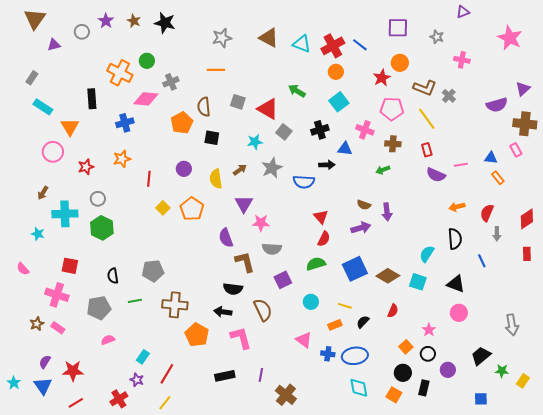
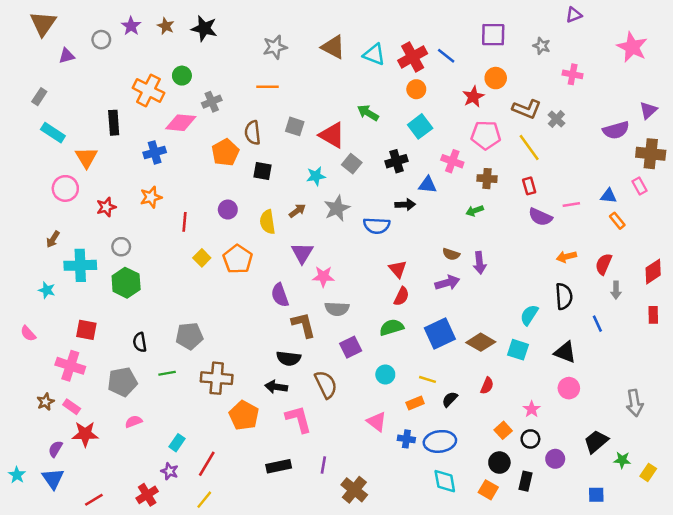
red star: (73, 371) -> (85, 434), moved

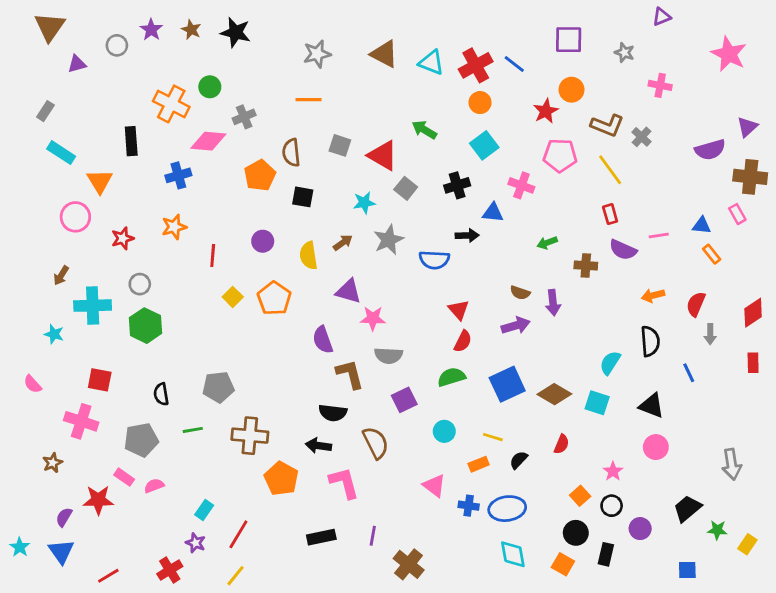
brown cross: (487, 179) -> (586, 266), moved
purple triangle: (302, 253) -> (348, 291), turned -45
pink rectangle: (72, 407) -> (124, 477), moved

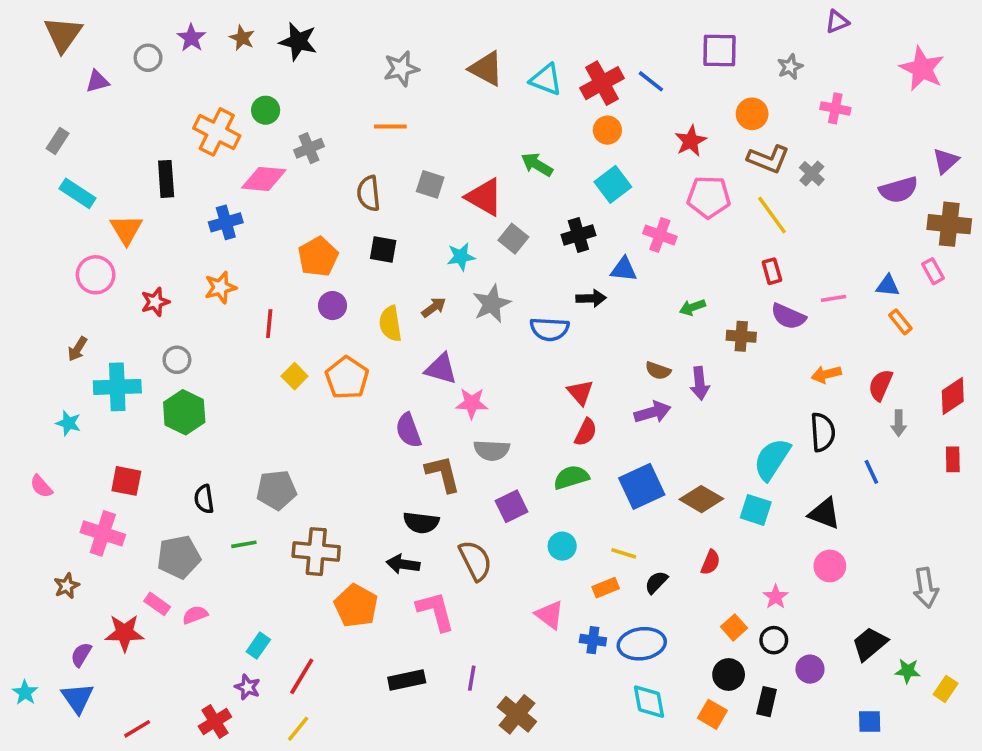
gray star: (624, 52) -> (790, 67), turned 30
orange circle: (572, 90) -> (752, 114), moved
orange pentagon: (260, 175) -> (318, 257), moved
cyan semicircle: (610, 363) -> (772, 459), size x1.4

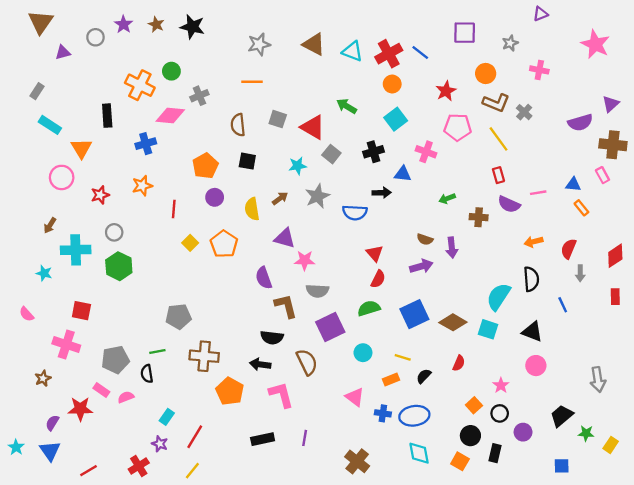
black semicircle: (204, 499) -> (147, 374), moved
purple square: (512, 506) -> (330, 327), size x1.4
brown cross: (517, 714) -> (357, 461), moved

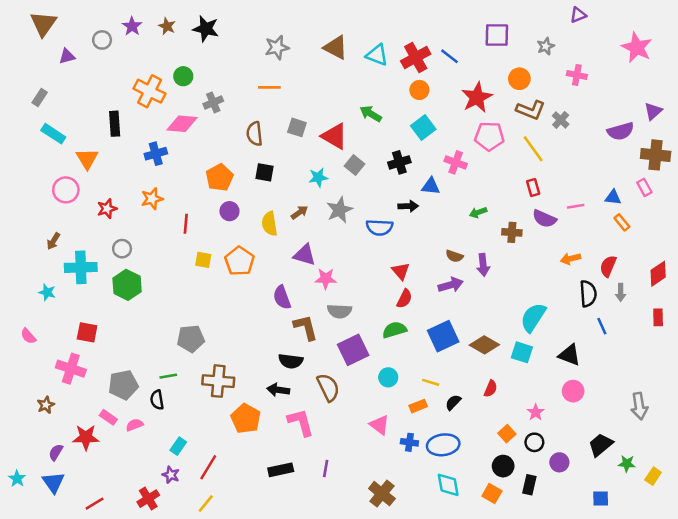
red star: (446, 91) -> (477, 97), size x1.4
yellow square: (190, 243) -> (203, 260), turned -35
black semicircle: (531, 279) -> (588, 294), moved

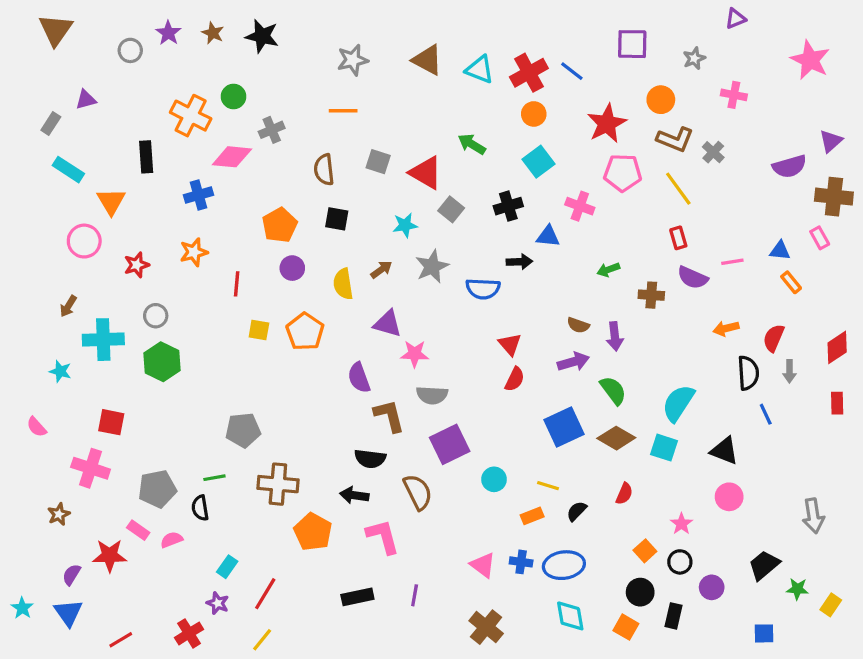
purple triangle: (67, 56) -> (86, 100), moved
green semicircle: (394, 330) -> (613, 390), moved, turned 70
pink triangle: (379, 425) -> (483, 565), moved

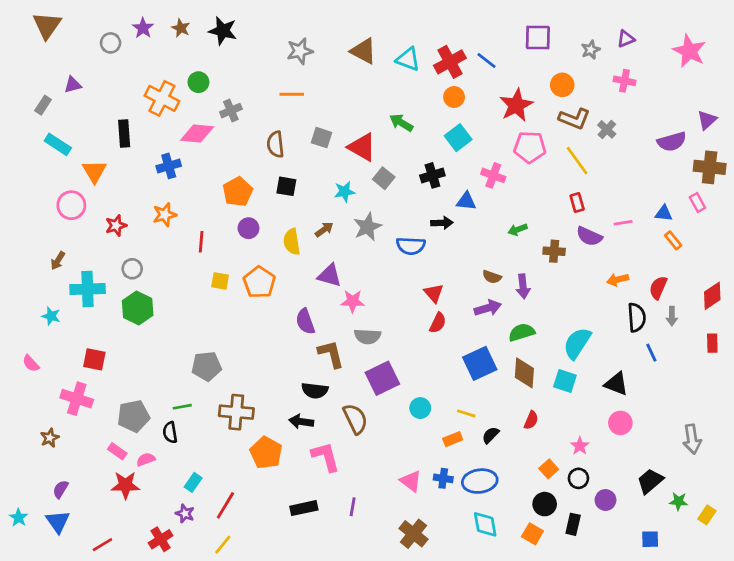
purple triangle: (735, 19) -> (626, 39), moved
green semicircle: (613, 390) -> (522, 332), turned -70
brown diamond: (616, 438) -> (524, 373), turned 64
red star: (110, 556) -> (125, 485), moved

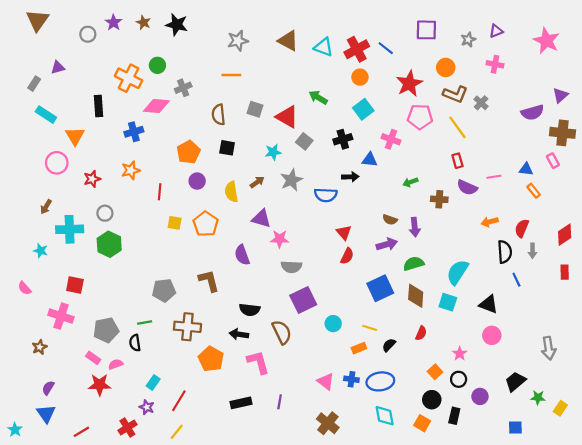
brown L-shape: (331, 354) -> (209, 281), moved
cyan star: (19, 518) -> (15, 430), moved

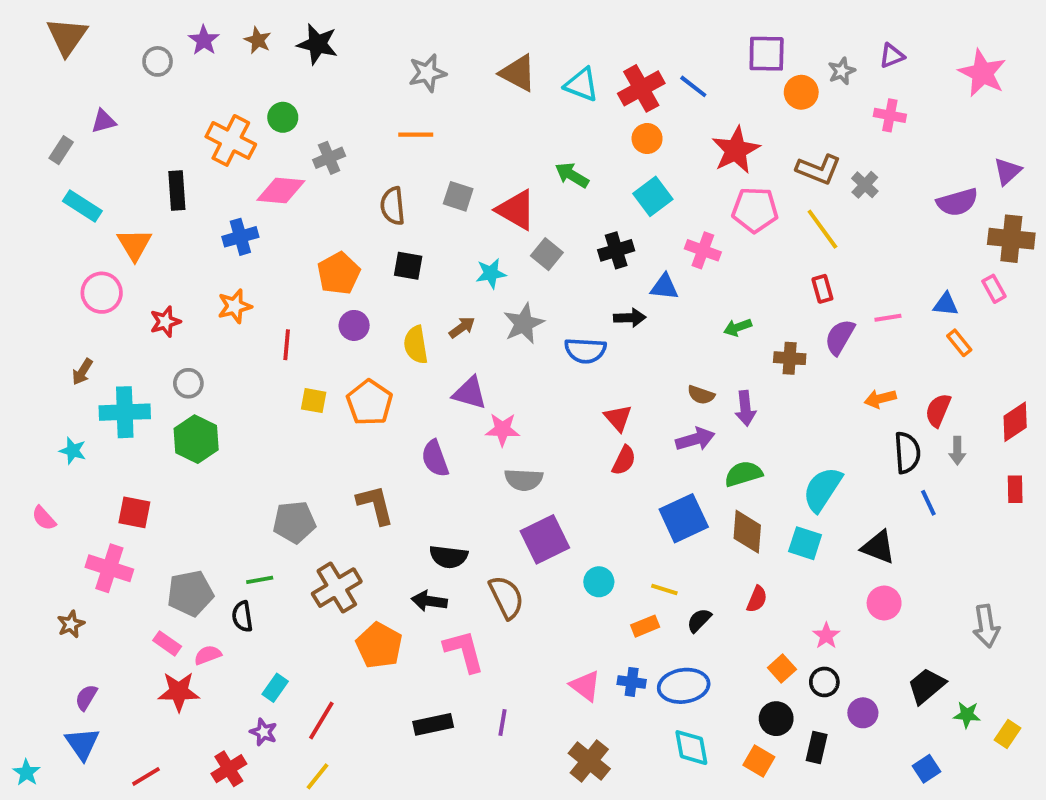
orange circle: (446, 67) -> (801, 92), moved
purple semicircle: (467, 187) -> (840, 337), turned 96
brown cross: (187, 327) -> (337, 588), turned -36
blue square: (515, 428) -> (926, 769), turned -32

